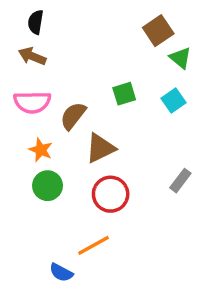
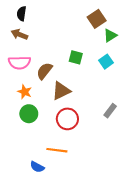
green triangle: (180, 58) -> (110, 35), turned 48
green square: (124, 94) -> (76, 57), turned 32
orange line: (94, 245) -> (57, 150), turned 36

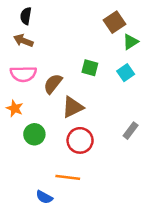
orange star: (25, 92) -> (15, 108), moved

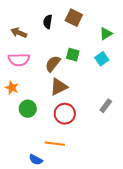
black semicircle: (26, 16) -> (48, 22), moved
brown square: (115, 22) -> (74, 18), moved, turned -30
brown semicircle: (53, 84) -> (53, 64), moved

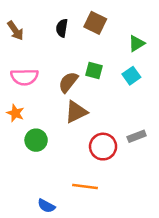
brown arrow: (19, 33) -> (15, 31), moved, turned -147
gray rectangle: (106, 106) -> (137, 136), turned 32
red circle: (65, 114) -> (103, 147), moved
orange line: (55, 144) -> (85, 187), moved

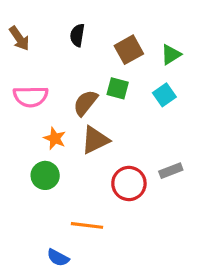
brown square: (95, 23) -> (129, 50), moved, turned 35
orange star: (15, 113) -> (55, 138), moved
orange line: (85, 187) -> (87, 225), moved

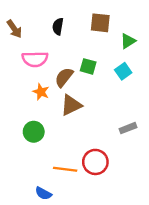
brown square: (129, 50) -> (100, 23), moved, turned 35
pink semicircle: (31, 96) -> (35, 59), moved
orange star: (55, 138) -> (41, 92), moved
red circle: (129, 183) -> (95, 162), moved

